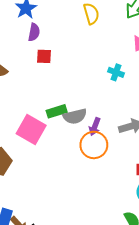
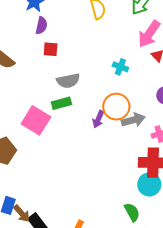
gray semicircle: (75, 116) -> (68, 81), moved
orange circle: (94, 145) -> (116, 107), moved

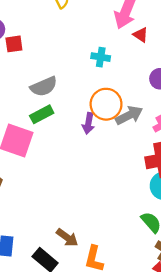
red square: (51, 49) -> (14, 44), moved
brown arrow: (22, 213) -> (67, 238), moved

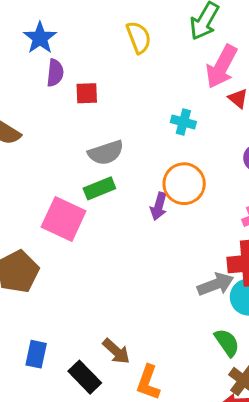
red square: (14, 44) -> (87, 93), moved
gray arrow: (129, 115) -> (216, 284), moved

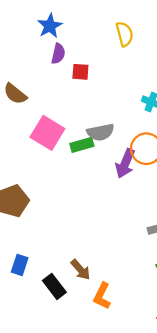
gray semicircle: (106, 153) -> (100, 132), moved
purple arrow: (159, 206) -> (125, 164), size x1.4
pink square: (64, 219) -> (47, 133), moved

